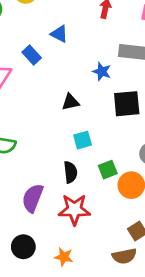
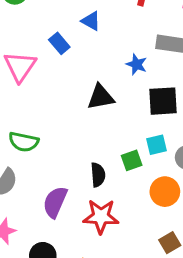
black triangle: (70, 102) -> (101, 97), size x1.4
cyan square: (83, 140) -> (156, 145), moved
green square: (108, 170) -> (132, 160), moved

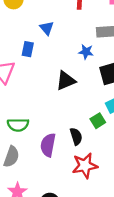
blue triangle: (91, 21) -> (47, 28), turned 32
blue rectangle: (59, 43) -> (28, 49), turned 64
purple semicircle: (55, 202) -> (48, 145), moved

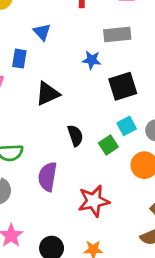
black triangle: (66, 81) -> (48, 94), moved
black semicircle: (76, 136) -> (75, 136), moved

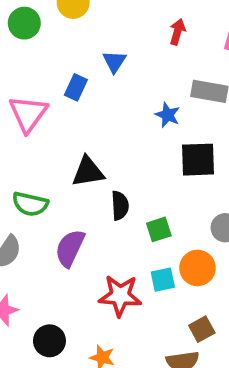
black triangle: (48, 94) -> (88, 172), moved
cyan square: (127, 126) -> (163, 280), moved

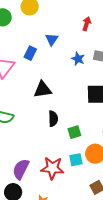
blue star: (168, 115) -> (78, 59), moved
black triangle: (88, 172) -> (43, 90), moved
purple semicircle: (70, 248) -> (21, 169), moved

